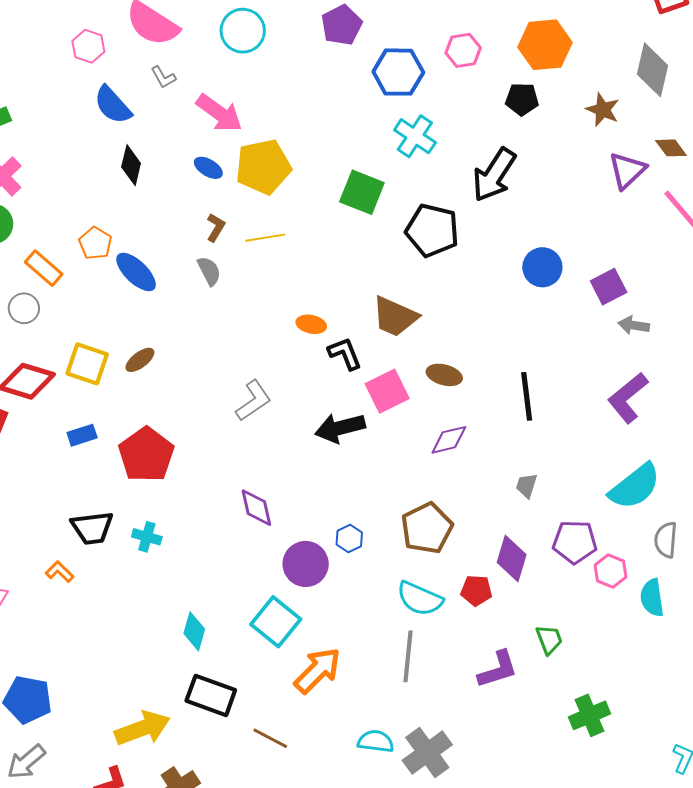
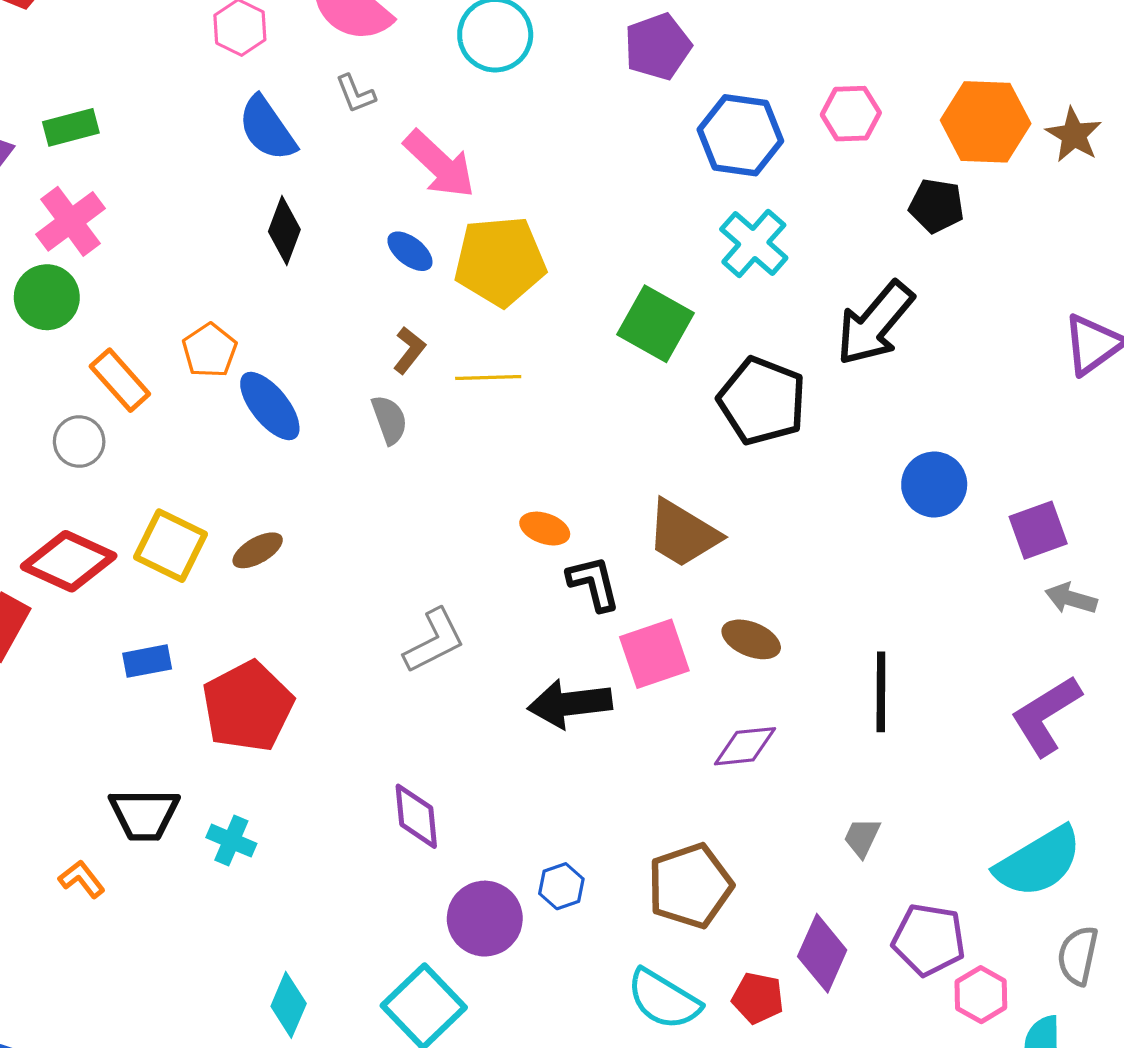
brown star: (603, 110) -> (1074, 135), moved

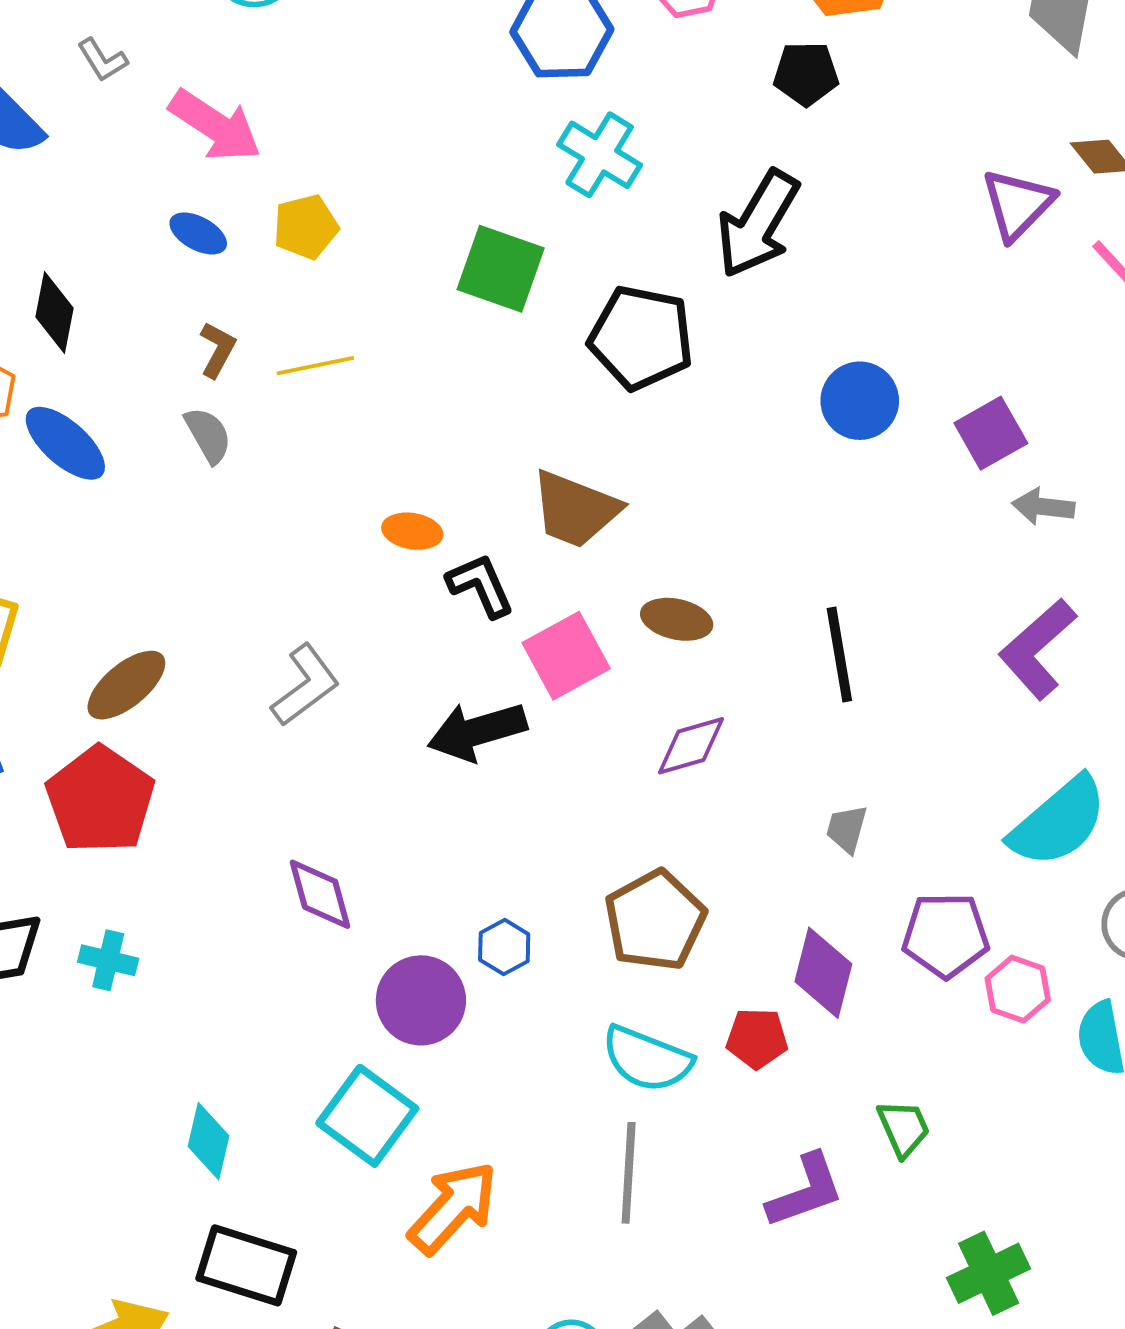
black diamond: (284, 230) -> (54, 312), moved
yellow pentagon: (500, 261) -> (306, 227), size x0.6
brown ellipse: (258, 550) -> (126, 685), moved, size x1.4

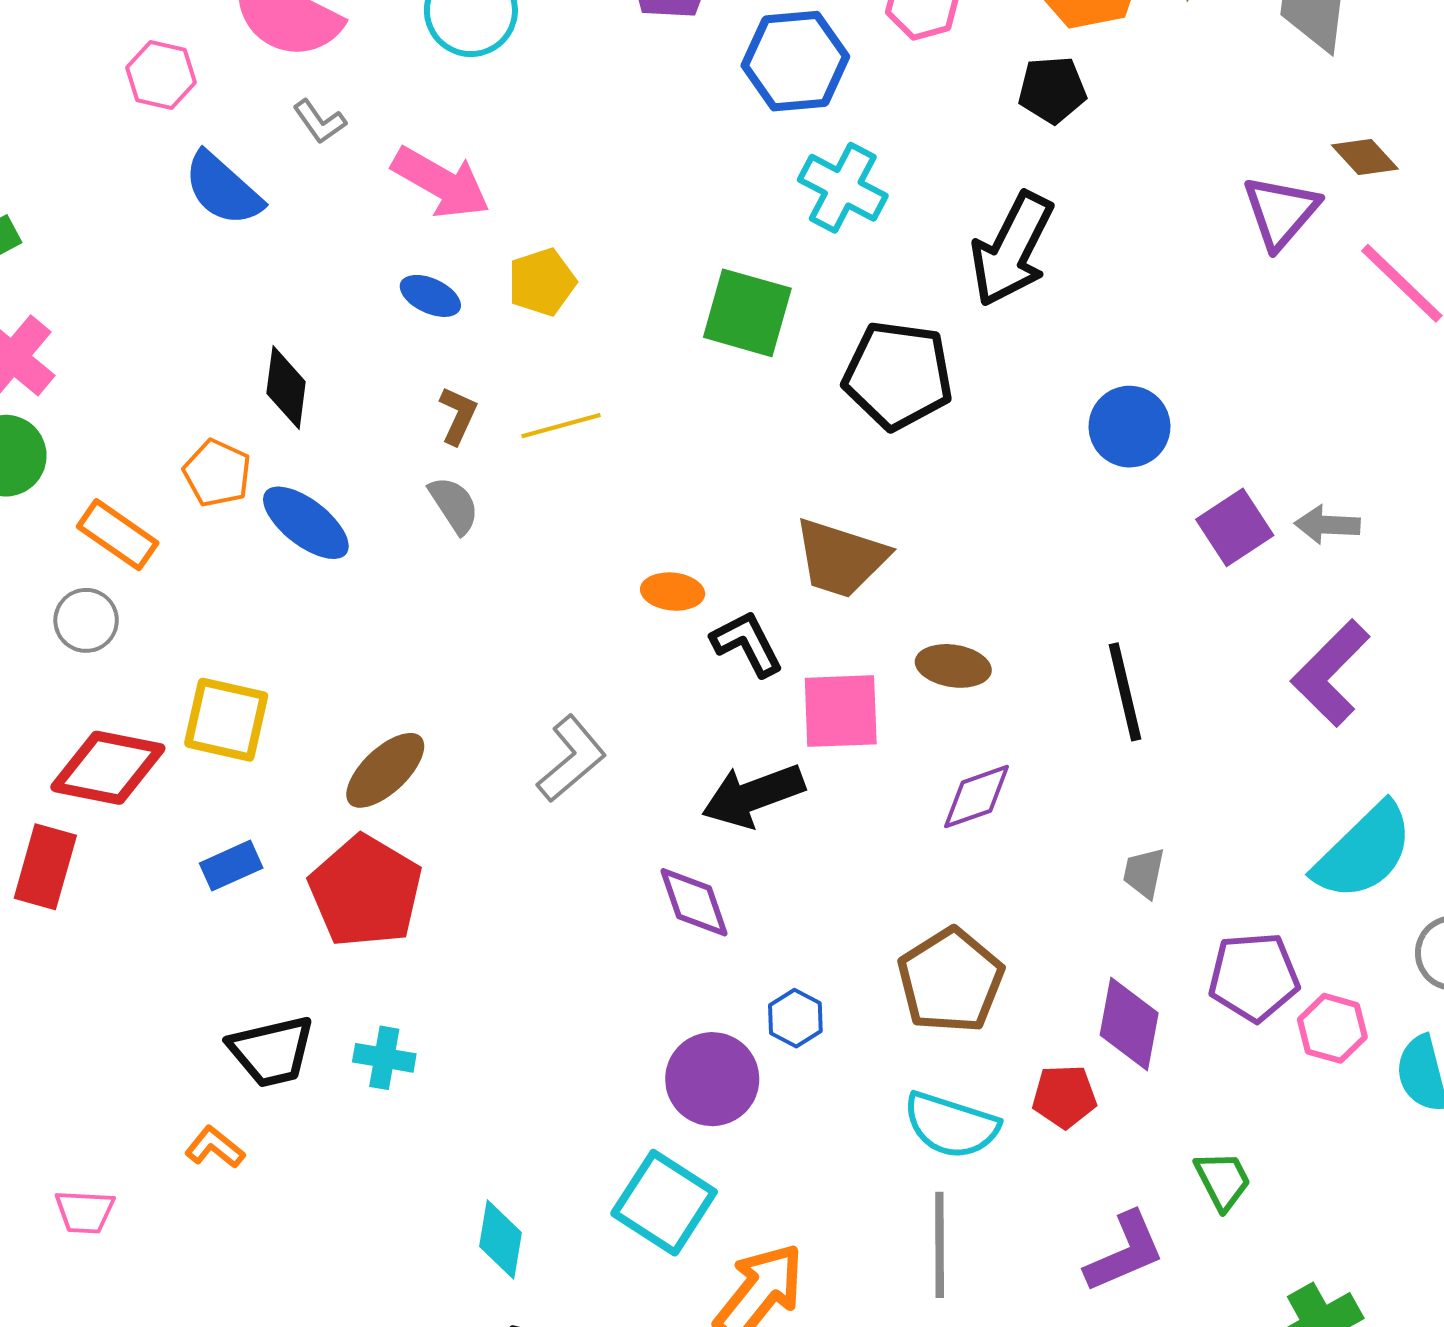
purple square: (991, 433) -> (1235, 527), moved
pink square: (566, 656) -> (841, 711), turned 30
purple diamond: (320, 894) -> (694, 902), moved

